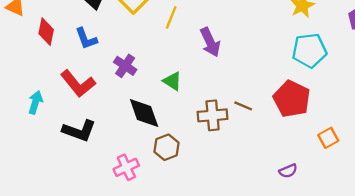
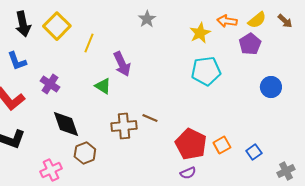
green triangle: (172, 81) -> (103, 86), moved
red pentagon: (292, 99) -> (191, 144), moved

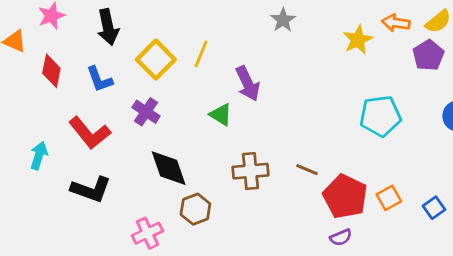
yellow square: (57, 26) -> (156, 60), moved
cyan pentagon: (206, 71) -> (380, 116), moved
brown line: (150, 118) -> (307, 170), moved

